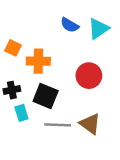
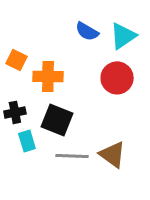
red circle: (89, 76) -> (117, 78), moved

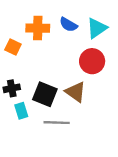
orange cross: (48, 76) -> (38, 28), moved
brown triangle: (113, 155) -> (76, 92), moved

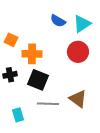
orange cross: (38, 28) -> (32, 54), moved
brown triangle: (76, 92) -> (78, 99), moved
cyan rectangle: (21, 111) -> (18, 115), moved

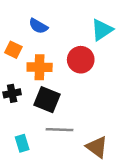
blue semicircle: (58, 21) -> (38, 26), moved
red circle: (78, 52) -> (81, 60), moved
brown triangle: (78, 99) -> (97, 147), moved

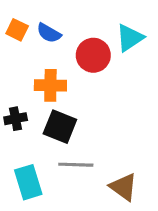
orange square: (13, 50) -> (17, 30), moved
red circle: (81, 60) -> (93, 55), moved
cyan rectangle: (22, 143) -> (28, 182), size x1.5

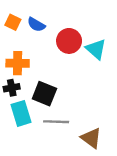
cyan triangle: (130, 38) -> (96, 49), moved, turned -45
orange cross: (50, 85) -> (18, 63), moved
cyan rectangle: (28, 182) -> (21, 113), moved

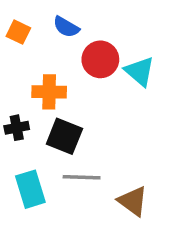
blue semicircle: (36, 25) -> (66, 27), moved
orange cross: (18, 63) -> (49, 92), moved
cyan rectangle: (21, 113) -> (30, 189), moved

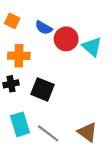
blue semicircle: (66, 27) -> (44, 28), moved
orange cross: (49, 92) -> (19, 56), moved
gray line: (82, 177) -> (48, 133), moved, turned 35

